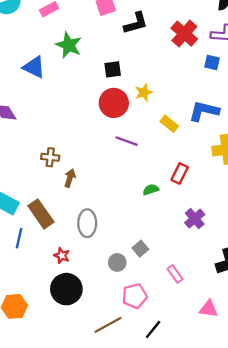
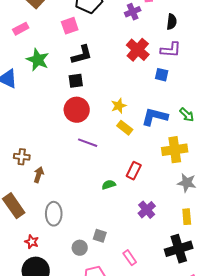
black L-shape: (136, 23) -> (82, 55), moved
yellow star: (144, 93) -> (119, 106), moved
gray square: (140, 249) -> (100, 236), turned -32

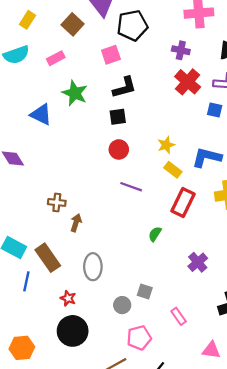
purple cross: (133, 12) -> (181, 50), moved, turned 35
red circle: (77, 110) -> (119, 149), size x0.7
red rectangle: (134, 171) -> (183, 202), moved, size x1.4
green semicircle: (109, 185) -> (155, 234), turned -40

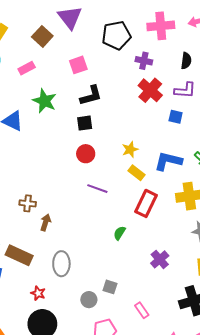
black pentagon: (132, 25) -> (116, 35), moved
brown rectangle: (48, 258) -> (19, 255), turned -30

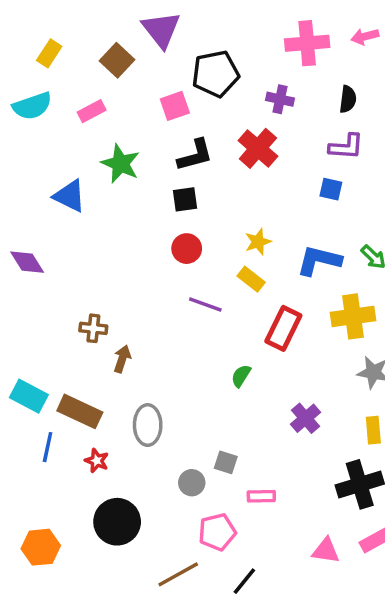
black pentagon: (116, 35) -> (216, 74), moved
red cross: (150, 90) -> (258, 148), moved
yellow rectangle: (136, 173) -> (251, 279), moved
red star: (38, 293) -> (97, 461), moved
pink rectangle: (142, 310) -> (261, 496), moved, turned -56

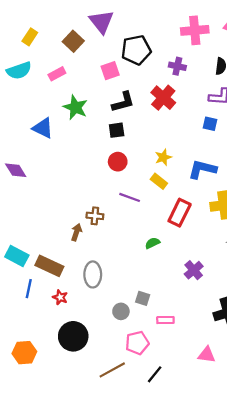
brown cross: (93, 328) -> (95, 216), moved
green semicircle: (241, 376) -> (152, 243), turned 32

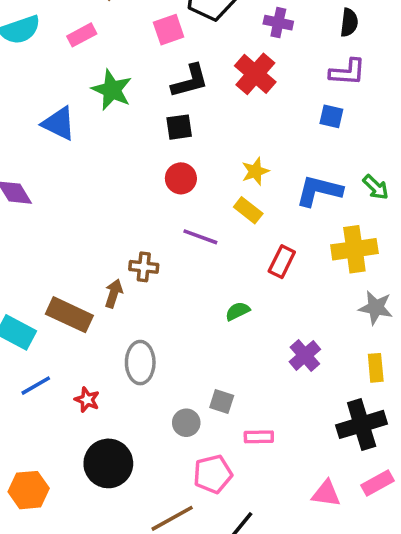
red rectangle: (180, 213) -> (282, 262), size x0.7
brown rectangle: (49, 266) -> (69, 315), moved
blue line: (29, 289) -> (36, 386), turned 48

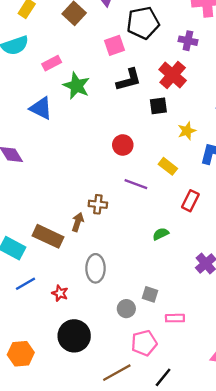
pink rectangle: (82, 35) -> (52, 63), moved
black square: (179, 127) -> (158, 106), moved
yellow star: (255, 171) -> (187, 131), moved

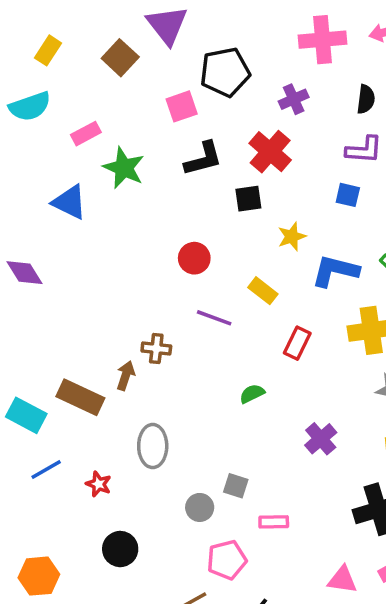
purple cross: (188, 41) -> (294, 99), turned -36
black circle: (74, 336) -> (120, 549), size x0.7

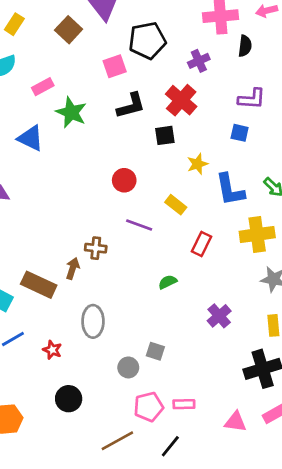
black semicircle: (366, 99) -> (245, 46), moved
blue L-shape: (335, 271) -> (230, 190), turned -114
pink rectangle: (274, 522) -> (184, 404), moved

